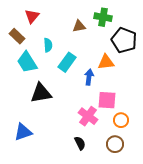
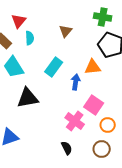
green cross: (103, 17) -> (103, 17), moved
brown triangle: (79, 26) -> (66, 31), turned -40
cyan semicircle: (48, 45) -> (30, 38), moved
pink square: (107, 100) -> (94, 105), turned 30

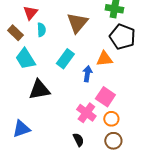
brown triangle: (66, 31) -> (77, 23), size x1.6
orange circle: (108, 125) -> (111, 119), moved

